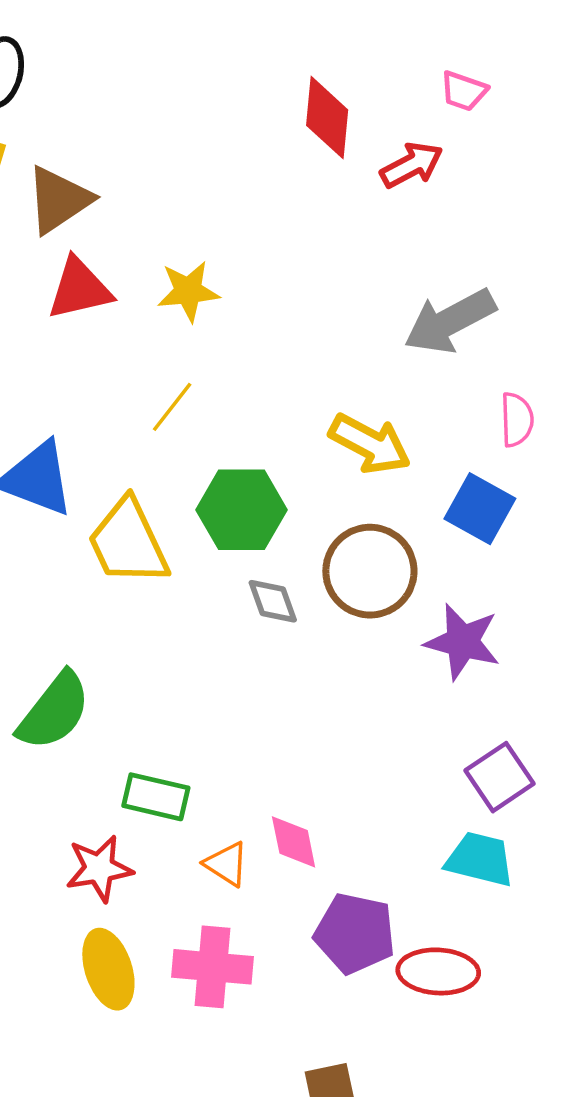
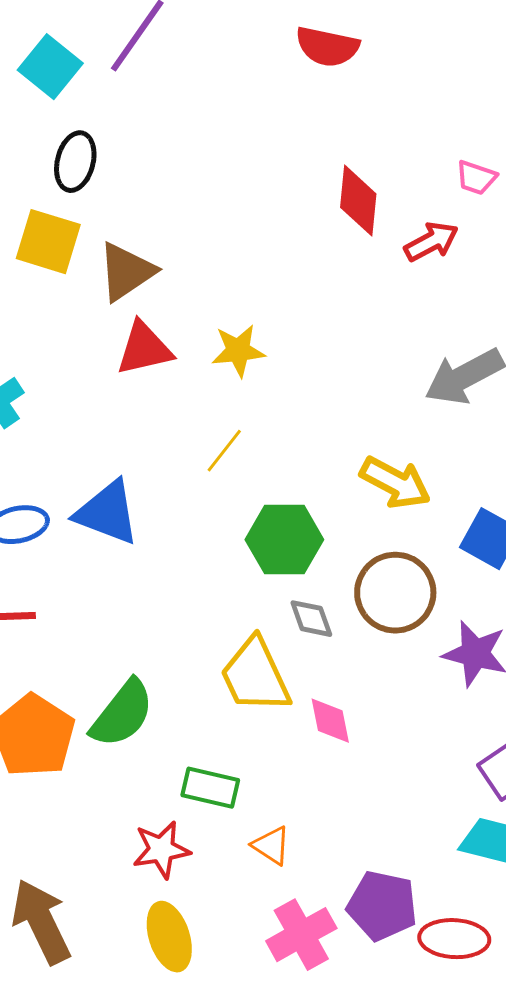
yellow trapezoid: (128, 542) -> (255, 676), moved
pink diamond: (294, 842) -> (330, 721), moved
pink cross: (213, 967) -> (301, 935), moved, turned -34

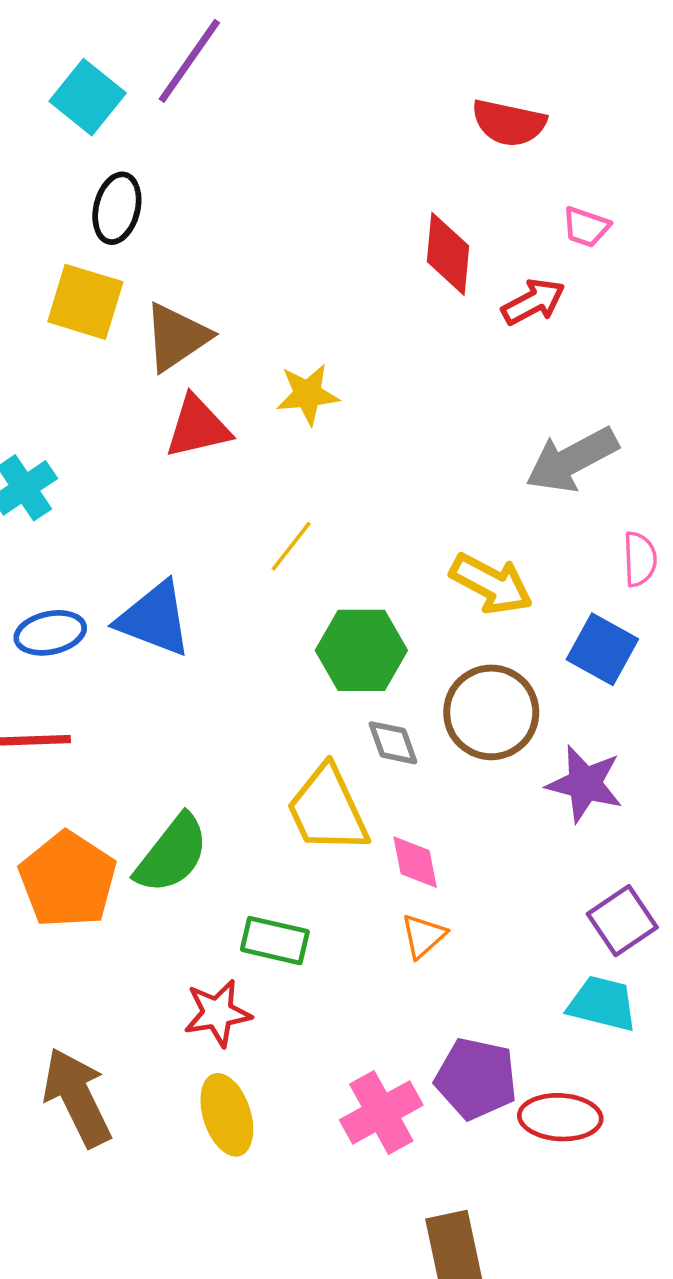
red semicircle: (327, 47) -> (509, 123), moved
yellow star: (238, 351) -> (308, 394), moved
orange triangle: (271, 846) -> (423, 936), moved, turned 45

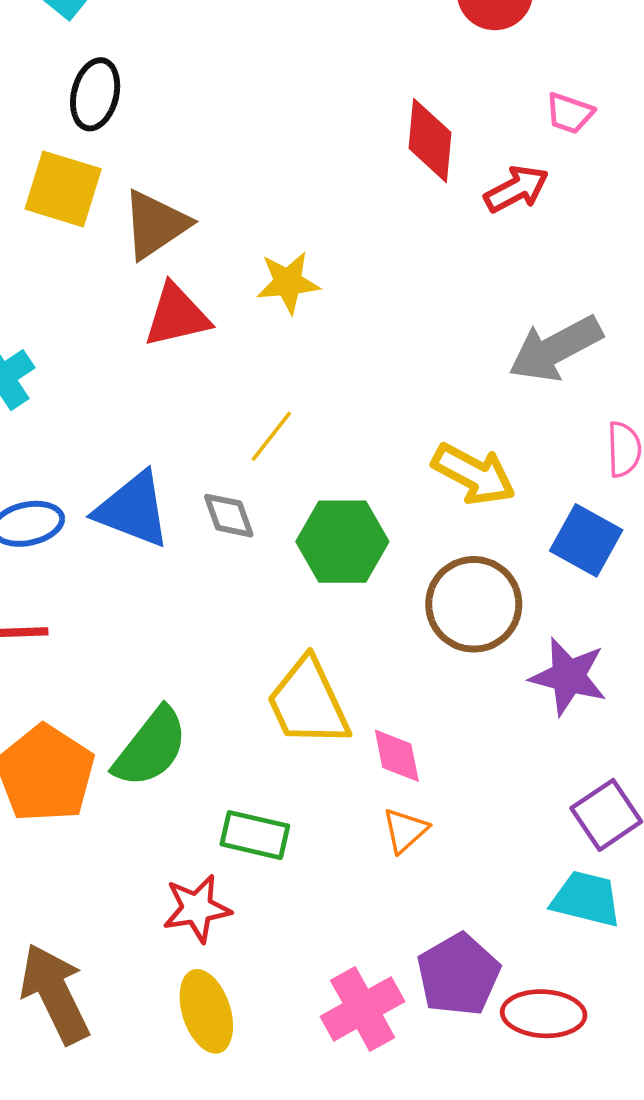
gray diamond: (393, 743) -> (229, 516), moved
purple pentagon: (476, 1079) -> (458, 975), turned 30

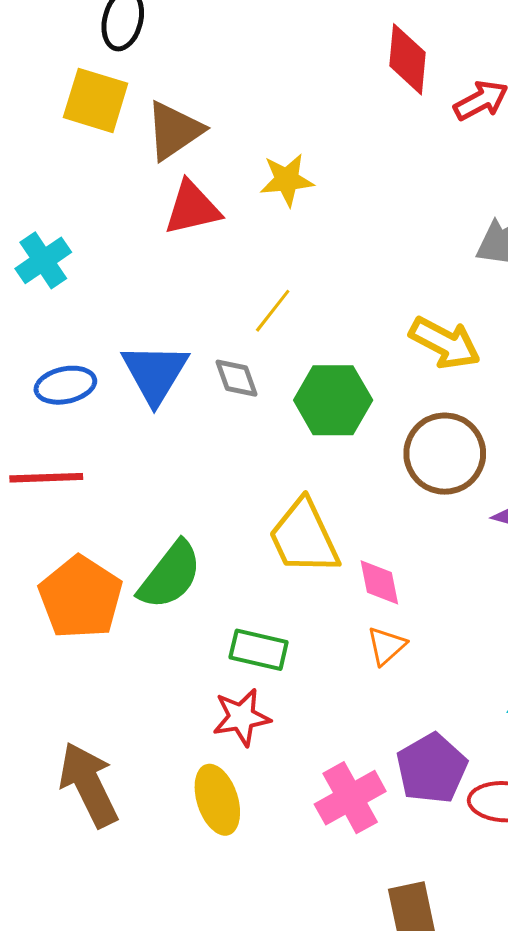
blue triangle: (133, 510) -> (155, 373), turned 40
red star: (197, 908) -> (241, 717), moved

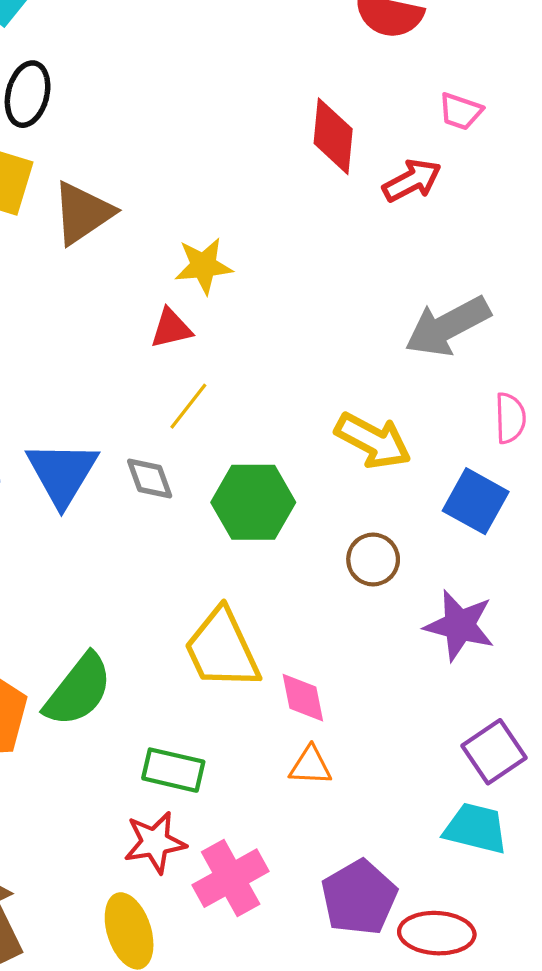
red triangle: (192, 208) -> (171, 328), moved, size x0.7
brown circle: (445, 454) -> (373, 559), size x0.6
orange triangle: (386, 646) -> (310, 766), turned 45
pink cross: (350, 798) -> (231, 878), moved

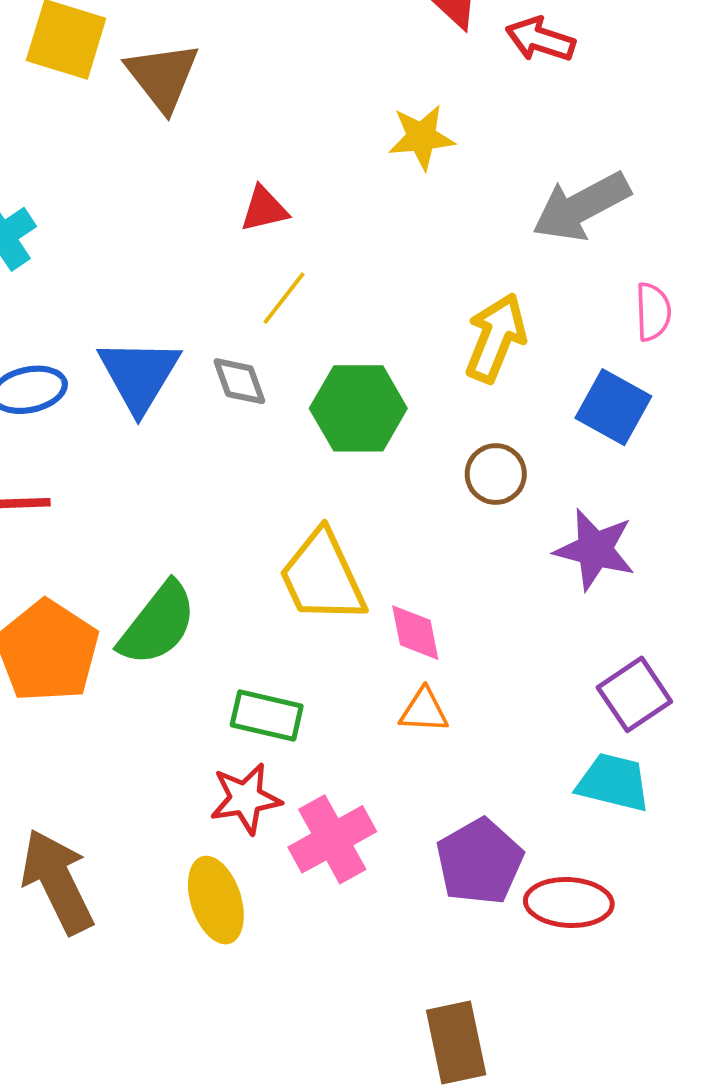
red arrow: (412, 180) -> (540, 39), turned -134
brown triangle: (83, 213) -> (163, 76), turned -34
yellow star: (204, 266) -> (421, 137), moved
yellow arrow: (373, 441) -> (496, 338), turned -96

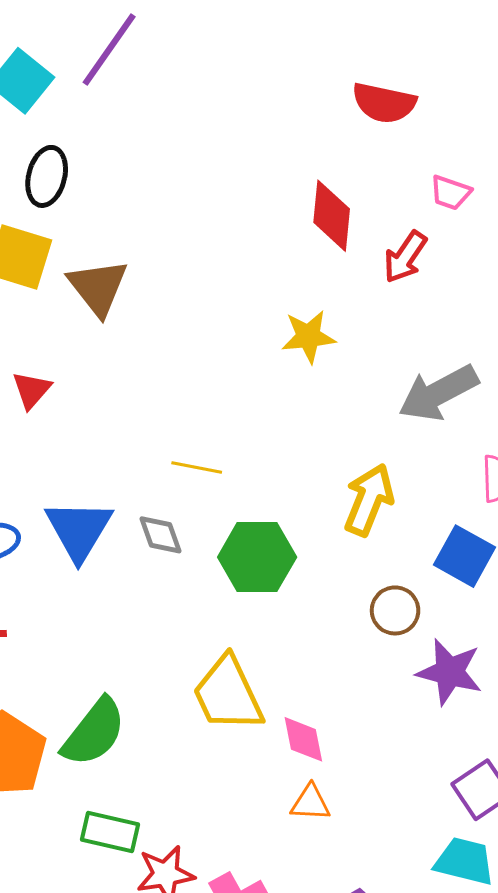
red arrow: (540, 39) -> (405, 257), turned -74
red triangle: (264, 209) -> (32, 390), moved, turned -36
yellow line: (284, 298) -> (197, 467), turned 63
brown circle: (496, 474) -> (395, 610), moved
green rectangle: (267, 716) -> (110, 832), moved

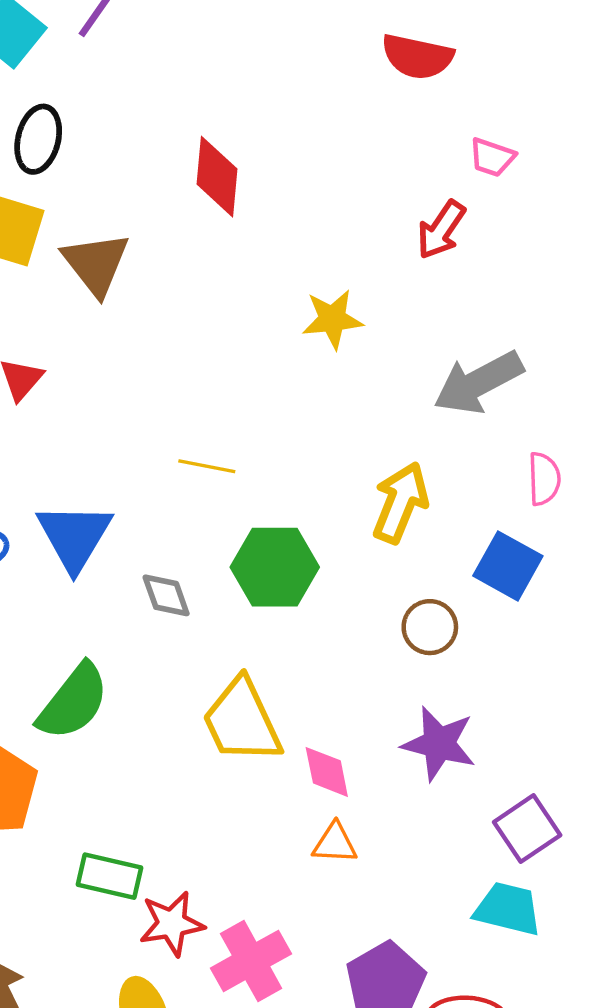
red diamond: (332, 216) -> (217, 177), moved
gray diamond: (160, 535) -> (166, 595), moved
purple star: (449, 672) -> (439, 744), moved
green semicircle: (94, 732) -> (73, 702), moved

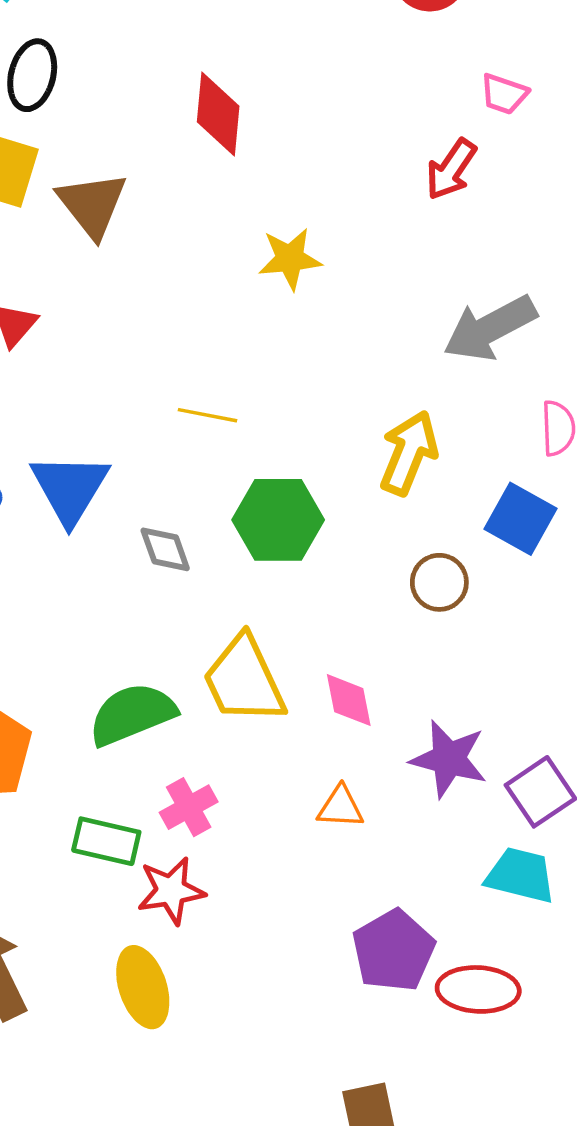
yellow star: (332, 319) -> (290, 259), moved
green semicircle: (73, 702) -> (132, 714), moved, turned -150
purple star: (439, 744) -> (449, 759), moved
pink diamond: (327, 772) -> (349, 700), moved
pink cross: (251, 961) -> (189, 807), moved, size x0.7

